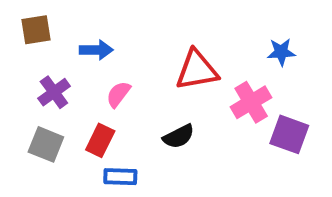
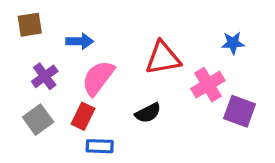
pink semicircle: (118, 94) -> (98, 78), size x1.6
gray square: (46, 144) -> (38, 120), turned 32

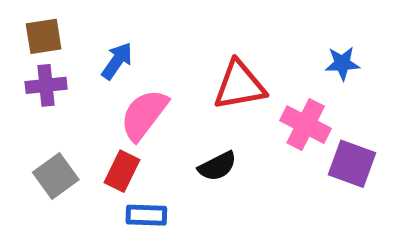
blue arrow: (80, 41) -> (117, 61), turned -55
purple cross: (45, 76) -> (46, 85), moved, turned 30
pink cross: (208, 85) -> (306, 125), turned -32

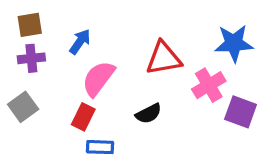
blue star: (342, 63) -> (234, 43), size x1.6
pink cross: (306, 125) -> (209, 85), turned 32
gray square: (56, 176) -> (23, 107), moved

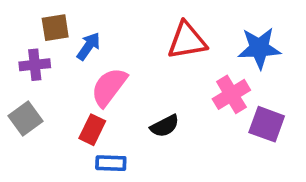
brown square: (30, 25) -> (55, 28), moved
red triangle: (164, 58) -> (187, 41), moved

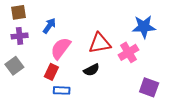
brown square: (55, 28) -> (18, 12), moved
red triangle: (187, 41) -> (100, 43), moved
purple square: (267, 124) -> (149, 87), moved

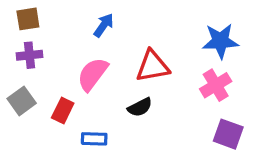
blue arrow: (49, 26) -> (104, 25), moved
pink cross: (128, 52) -> (216, 85), moved
red rectangle: (51, 72) -> (63, 110), moved

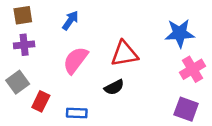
blue arrow: (104, 25) -> (70, 20), moved
pink cross: (216, 85) -> (192, 69), moved
red rectangle: (63, 110) -> (41, 101), moved

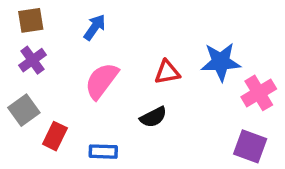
blue star: (180, 33) -> (221, 62), moved
purple cross: (24, 45) -> (32, 60), turned -30
red triangle: (124, 54) -> (167, 72), size x0.7

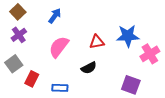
brown square: (31, 20) -> (18, 12), turned -35
purple square: (250, 146) -> (131, 85), moved

